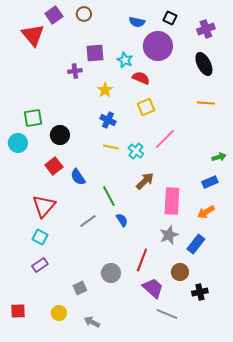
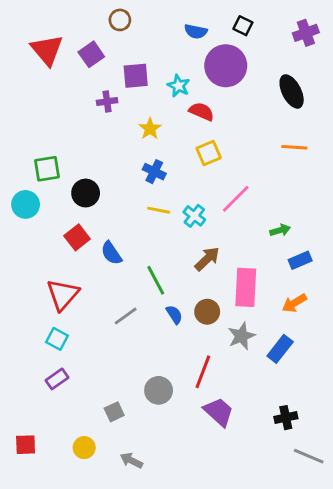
purple square: (54, 15) -> (91, 54), moved
purple cross: (206, 29) -> (306, 33), moved
green arrow: (219, 157) -> (280, 230), moved
brown circle: (180, 272) -> (207, 312), moved
gray line: (167, 314) -> (309, 456), moved

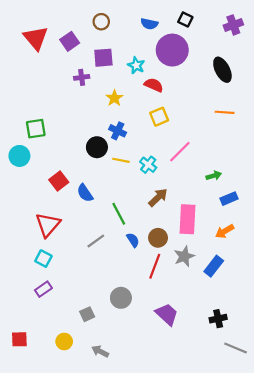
brown circle: (120, 20) -> (101, 22), moved
black circle: (86, 193) -> (97, 147), moved
red line: (203, 372) -> (155, 266), moved

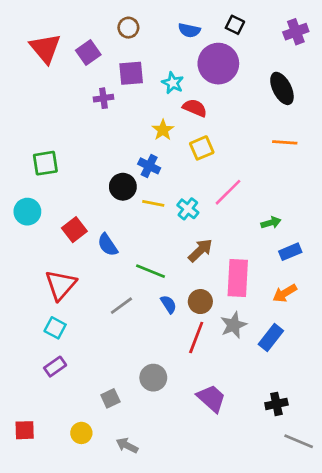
yellow star: (114, 98) -> (163, 130), moved
cyan circle: (19, 156) -> (27, 212), moved
green line: (119, 214) -> (151, 271), turned -40

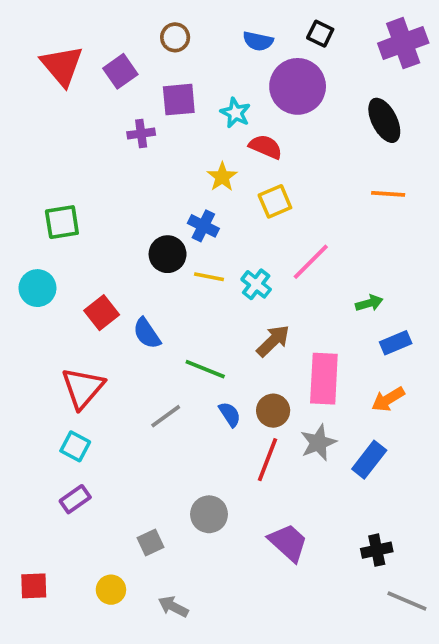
purple cross: (296, 32) -> (403, 43), size x1.4

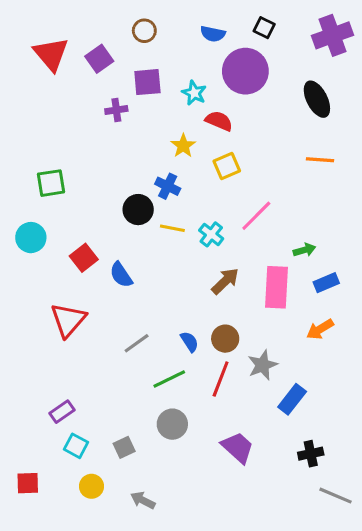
green line: (205, 369) -> (169, 379), moved, turned -48
pink rectangle: (324, 379) -> (277, 287), moved
cyan square: (75, 446) -> (76, 446), moved
blue rectangle: (369, 460) -> (292, 399), moved

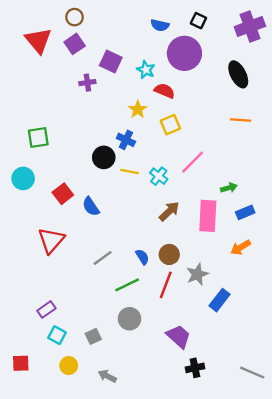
brown circle: (144, 31) -> (75, 17), moved
purple square: (147, 82) -> (111, 62), turned 30
black cross: (311, 454) -> (195, 368), moved

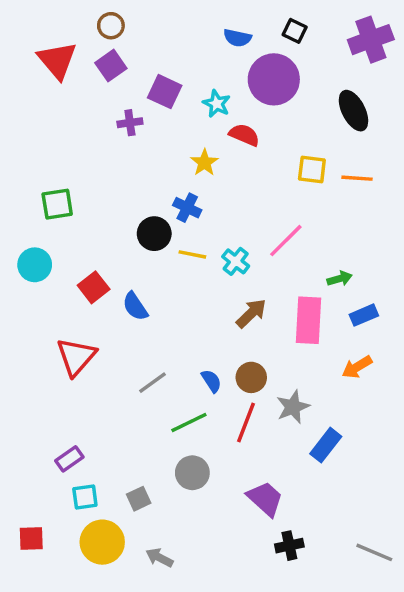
yellow square: (170, 125) -> (312, 170), moved, turned 30
cyan square: (57, 335) -> (85, 497), turned -36
yellow circle: (69, 366) -> (102, 542), size x1.6

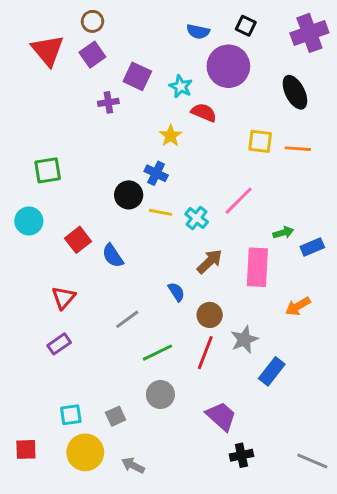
blue rectangle: (364, 315) -> (312, 247), moved
red triangle: (76, 357) -> (64, 298), size x0.7
blue semicircle: (211, 381) -> (176, 292), moved
purple rectangle: (69, 459) -> (59, 344), moved

